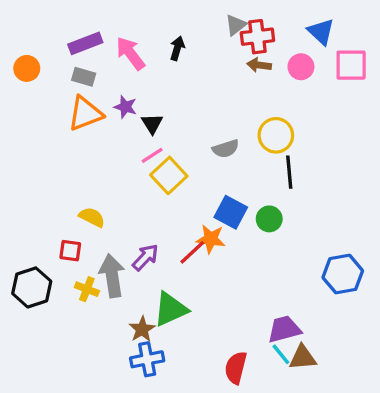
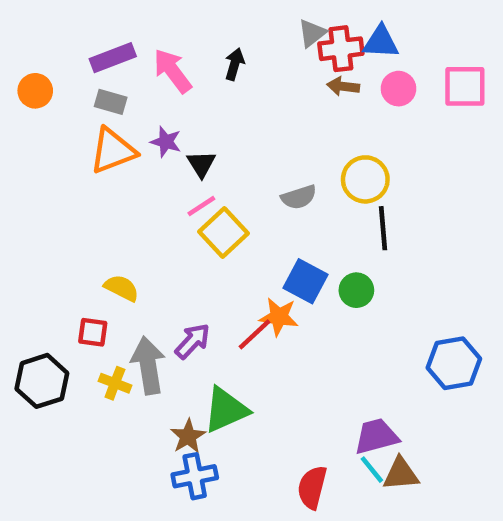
blue triangle: (321, 32) -> (381, 42), moved, turned -40

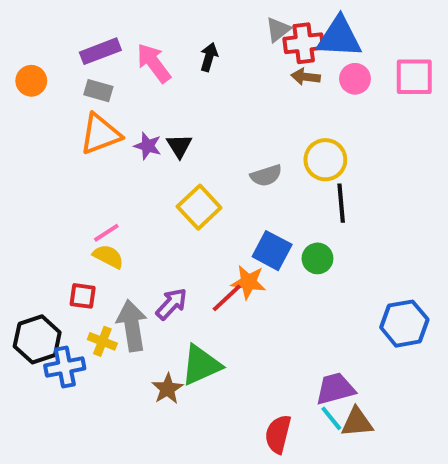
blue triangle: (381, 42) -> (339, 37), size x1.4
purple star: (166, 142) -> (148, 146), moved
pink line: (201, 206) -> (106, 233), moved
blue cross: (195, 476) -> (65, 367), moved

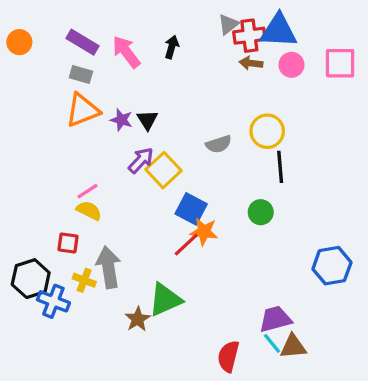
purple rectangle: (100, 51) -> (83, 42), turned 52
orange circle: (31, 81) -> (19, 42), moved
blue square: (272, 251) -> (191, 209), moved
purple arrow: (171, 304) -> (141, 160), moved
blue cross: (65, 367) -> (53, 301), turned 32

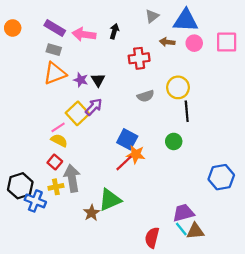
red cross: (249, 36) -> (139, 58), moved
pink arrow: (126, 52) -> (84, 34), turned -45
yellow square: (164, 170) -> (77, 113), moved
red square: (68, 243) -> (55, 162), moved, turned 32
yellow cross: (84, 280) -> (56, 187), turned -32

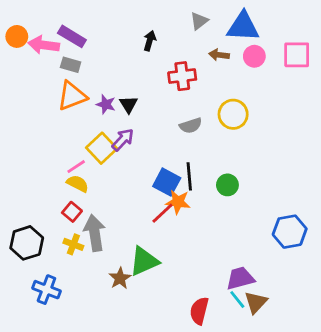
pink arrow: (84, 34) -> (44, 45), moved
black line: (187, 111) -> (189, 176), moved
yellow cross: (56, 187) -> (73, 244), turned 32
blue cross: (35, 201) -> (46, 290), moved
brown triangle: (195, 231) -> (256, 302), turned -42

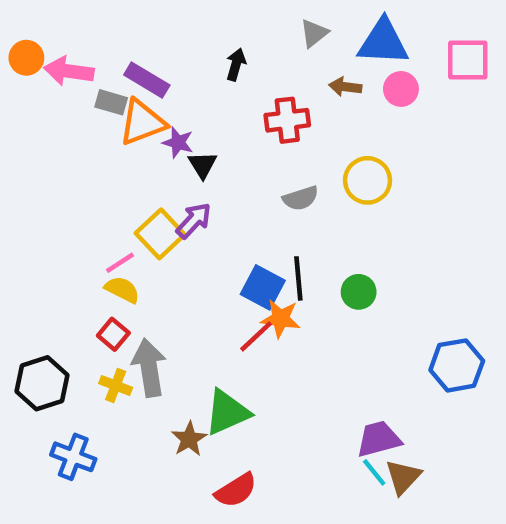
purple rectangle: (72, 36) -> (147, 80), moved
pink square: (297, 55) -> (468, 60), moved
orange triangle: (72, 96) -> (142, 122), moved
purple star: (106, 104) -> (178, 142), moved
red semicircle: (199, 311) -> (236, 490), moved, turned -136

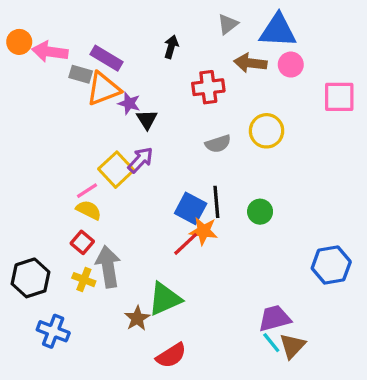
pink square: (468, 60) -> (339, 97), moved
brown arrow: (345, 87) -> (250, 63), size x1.4

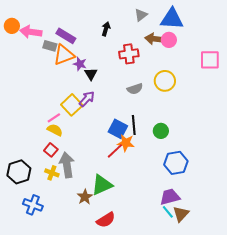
pink circle: (291, 65) -> (169, 40), moved
blue hexagon: (331, 265) -> (176, 163), moved

